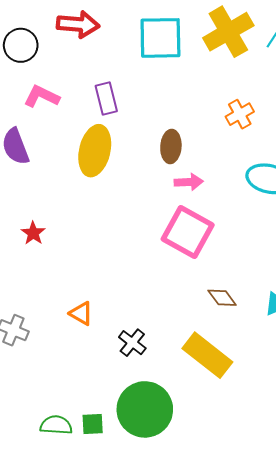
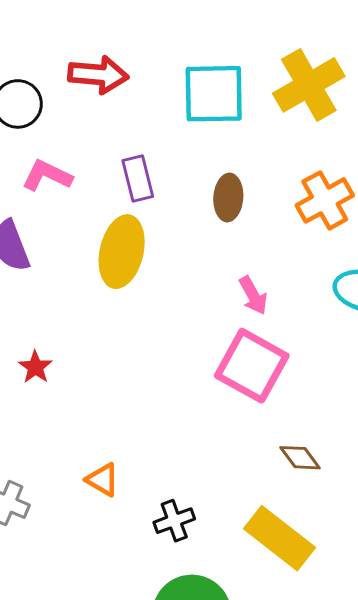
orange cross: (240, 114) -> (325, 200), size x1.4
brown ellipse: (171, 146) -> (228, 197), moved
pink arrow: (189, 182) -> (253, 295), turned 64
black cross: (132, 343) -> (174, 521), turned 32

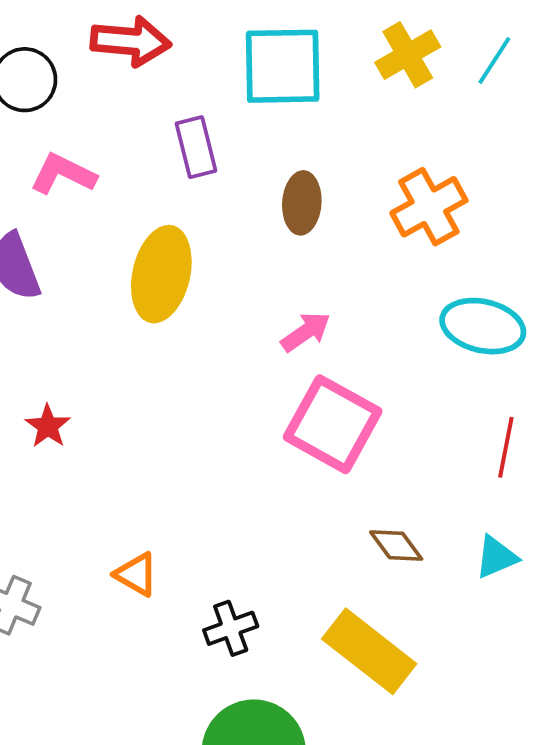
yellow cross: (309, 85) -> (408, 55), size x0.7
purple rectangle: (138, 178) -> (196, 147), moved
pink arrow: (253, 295) -> (306, 332), moved, turned -96

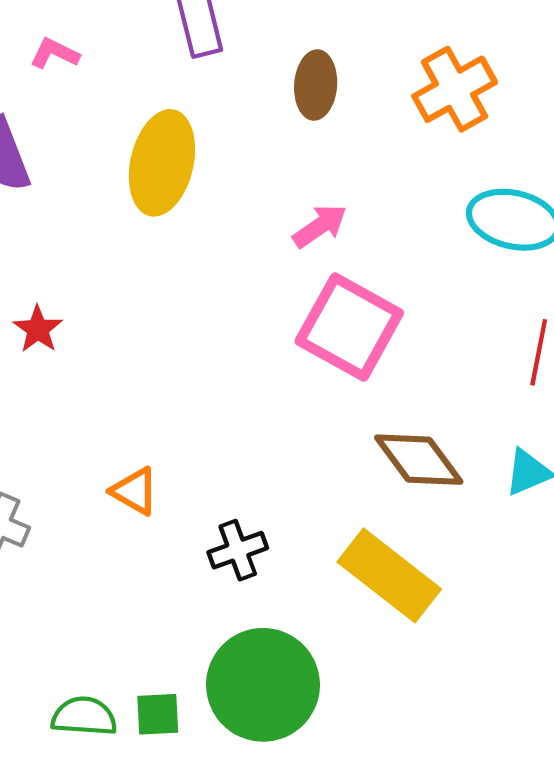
pink L-shape: (63, 174) -> (55, 53), size x0.7
brown diamond: (396, 546) -> (419, 460), size x1.5

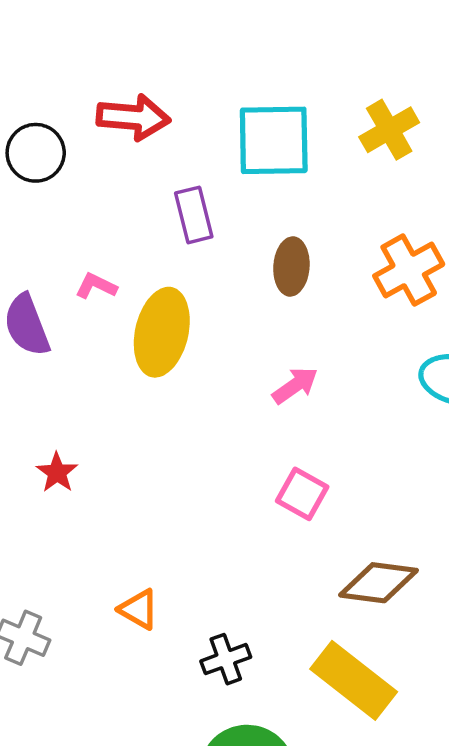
pink L-shape: (55, 53) -> (96, 286), moved
pink square: (349, 327) -> (302, 494), moved, size x0.6
brown diamond: (419, 460) -> (379, 583), turned -46

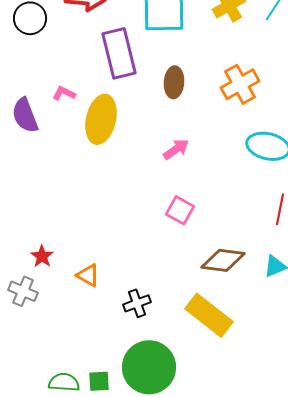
purple rectangle: (194, 215) -> (119, 53), size x1.6
red star: (57, 473) -> (42, 256), moved

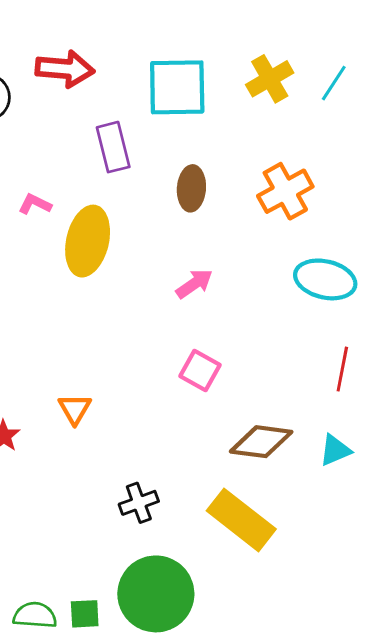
purple rectangle: (119, 53) -> (113, 147), size x0.7
orange triangle: (88, 275) -> (75, 409), moved, turned 30

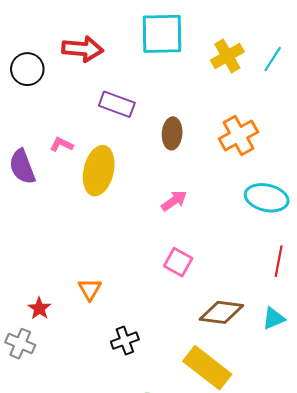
cyan square: (177, 87) -> (162, 34), moved
purple rectangle: (113, 147) -> (117, 104), turned -56
black cross: (139, 503) -> (125, 341), moved

